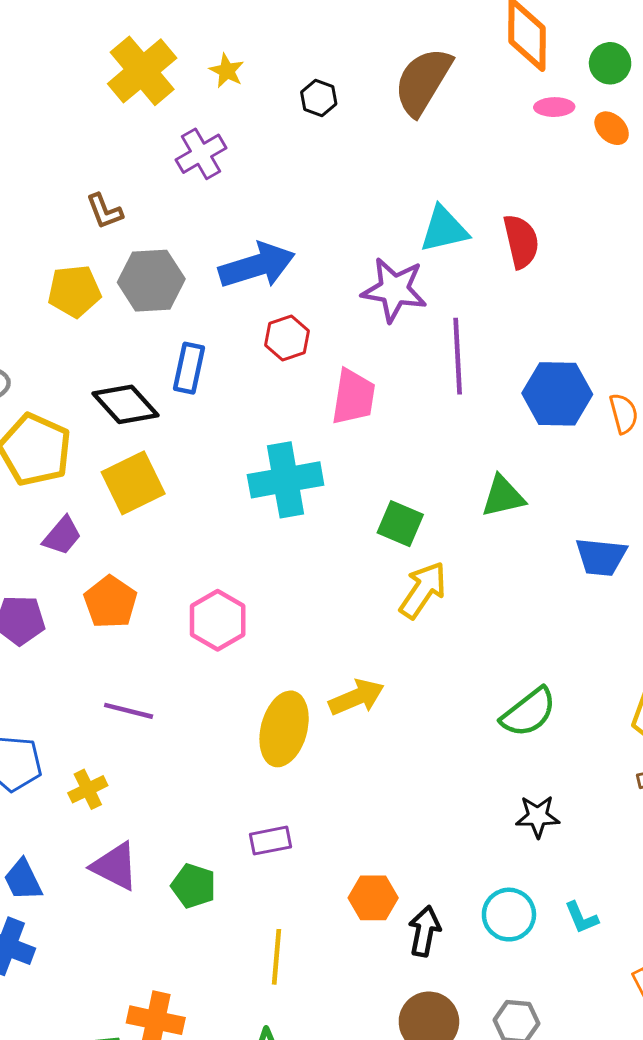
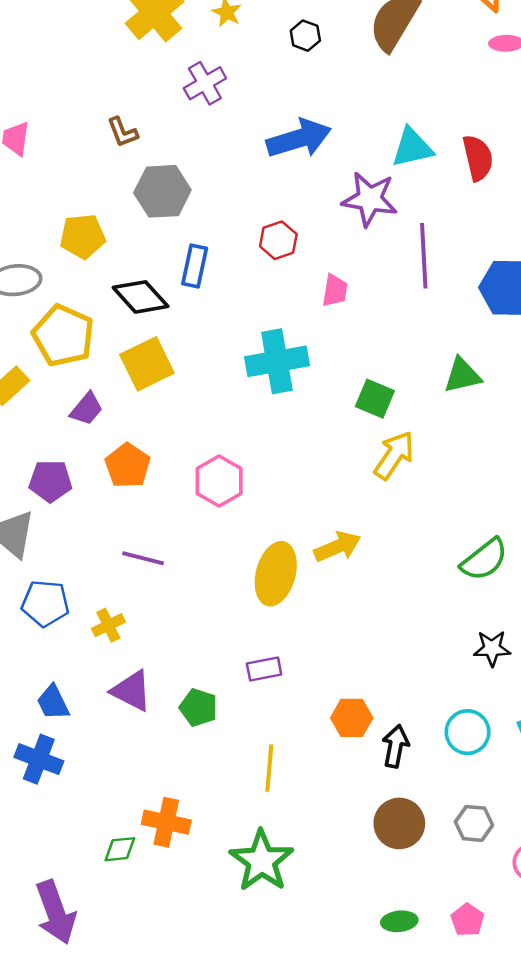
blue arrow: (257, 266) -> (299, 139), moved
yellow pentagon: (74, 291) -> (83, 236), moved
pink trapezoid: (353, 397) -> (335, 290), size x0.7

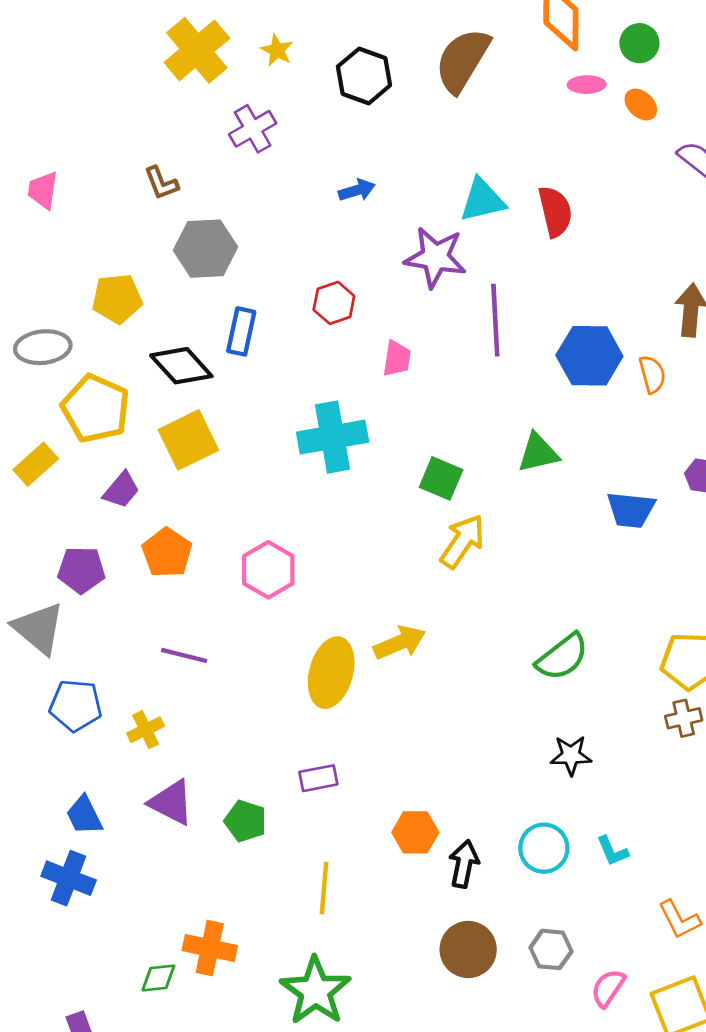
black hexagon: (305, 36) -> (364, 76), size x1.6
blue arrow: (299, 139) -> (357, 190), size x0.5

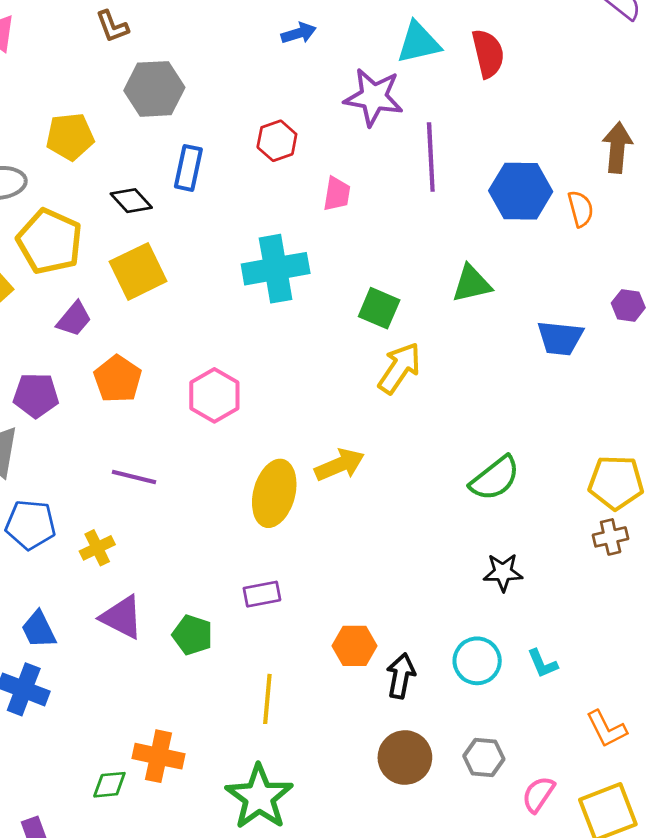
black diamond: (181, 366) -> (131, 201), size x0.7

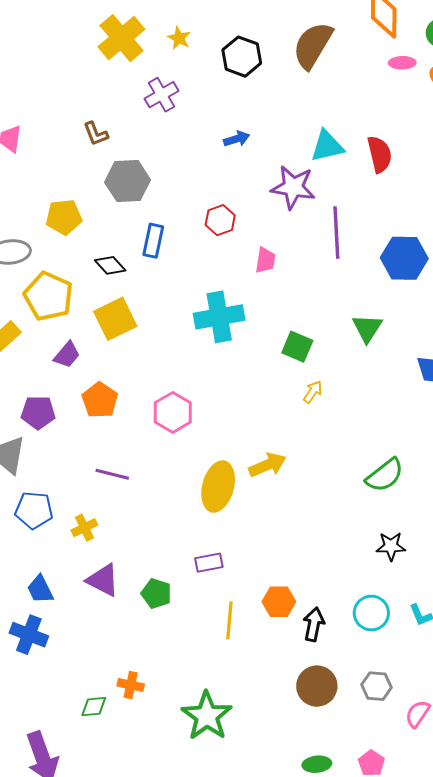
green triangle: (472, 284) -> (367, 328), turned -44
yellow arrow: (399, 368) -> (313, 392), size x0.6
yellow line: (267, 699) -> (229, 620), moved
orange cross: (158, 756) -> (131, 685), size x0.7

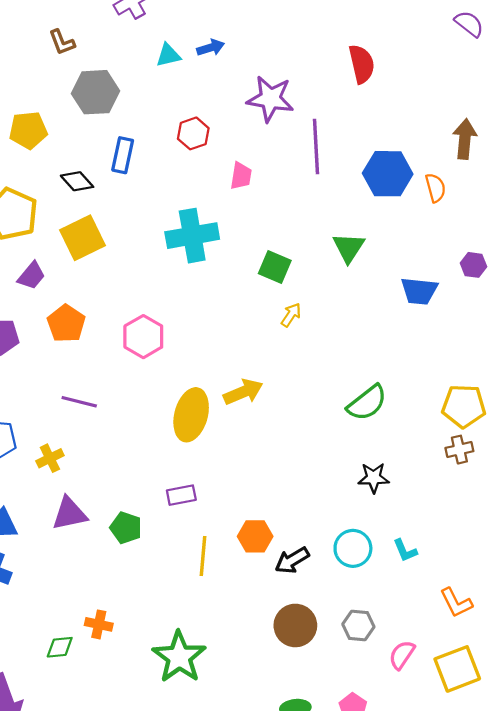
cyan triangle: (327, 146) -> (168, 55), moved, size x0.7
purple triangle: (103, 580) -> (69, 514), turned -39
black arrow: (314, 624) -> (292, 560), turned -132

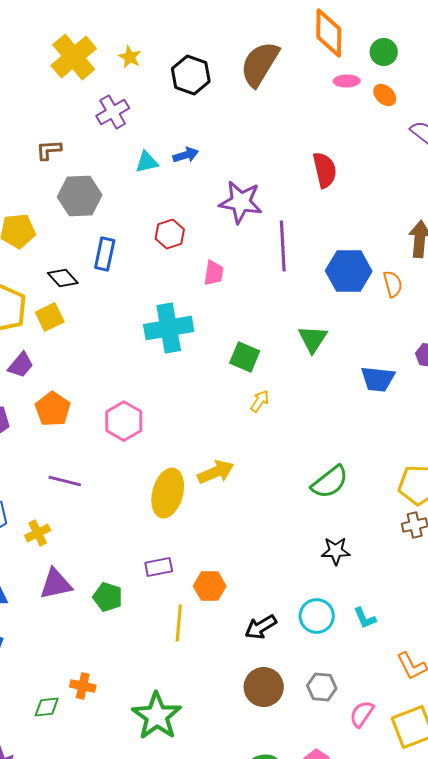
brown L-shape: (62, 42) -> (49, 150), turned 108
yellow square: (82, 238) -> (50, 317), moved, size x0.7
orange hexagon: (255, 536) -> (210, 586), moved

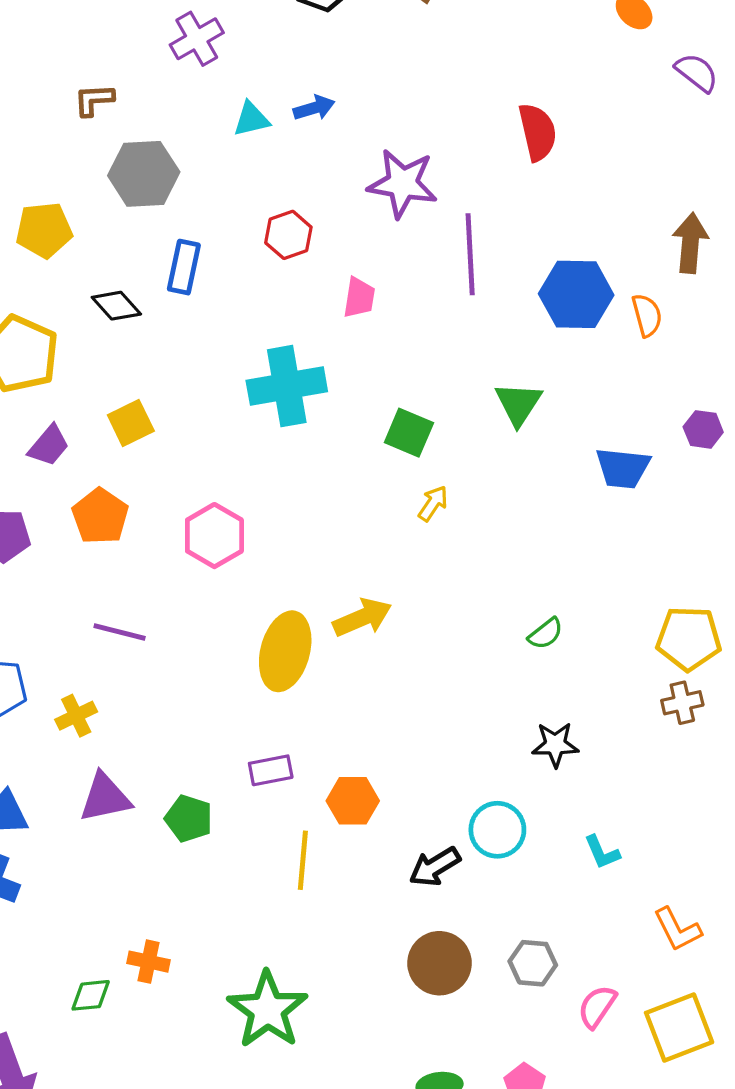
yellow square: (50, 317) -> (131, 423), moved
green semicircle: (330, 482) -> (546, 634), size x0.6
cyan circle: (317, 616) -> (497, 830), moved

